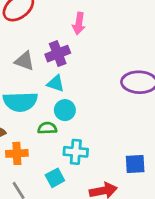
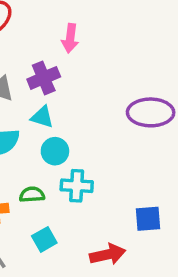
green semicircle: (47, 128) -> (32, 195), moved
cyan cross: (76, 152) -> (77, 186), moved

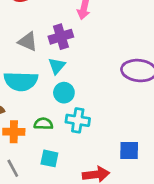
cyan triangle: (42, 117) -> (57, 66), turned 48
cyan square: (44, 239) -> (49, 158), turned 36

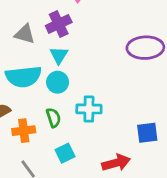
cyan circle: (64, 93) -> (58, 82), moved
green semicircle: (43, 124) -> (53, 118), turned 78
cyan square: (49, 158) -> (65, 153), turned -30

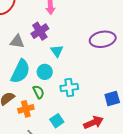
cyan triangle: (59, 55) -> (57, 51), moved
cyan semicircle: (23, 77) -> (20, 71), turned -50
green semicircle: (53, 118) -> (39, 92), moved

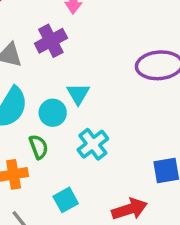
cyan triangle: (57, 51) -> (78, 94), moved
cyan cross: (69, 88) -> (93, 144), turned -36

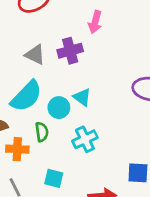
cyan triangle: (78, 94) -> (82, 97), turned -36
cyan square: (66, 200) -> (54, 178), turned 30

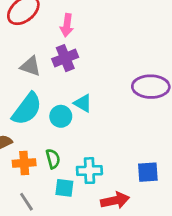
pink arrow: (95, 22) -> (67, 25), moved
green semicircle: (42, 132) -> (53, 159), moved
cyan cross: (85, 139) -> (89, 171), moved, turned 30

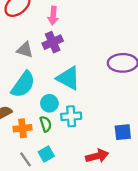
cyan triangle: (83, 103) -> (68, 78), size x1.6
cyan circle: (61, 116) -> (49, 103), moved
cyan cross: (89, 171) -> (71, 116), moved
cyan square: (64, 188) -> (46, 154), moved, turned -35

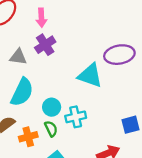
cyan triangle: (68, 78) -> (90, 75), moved

